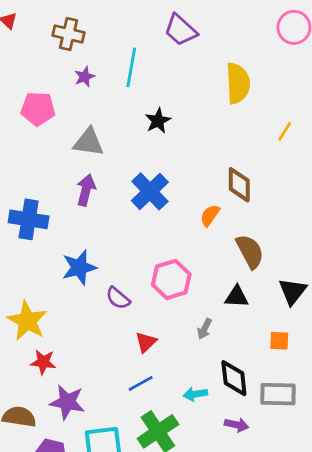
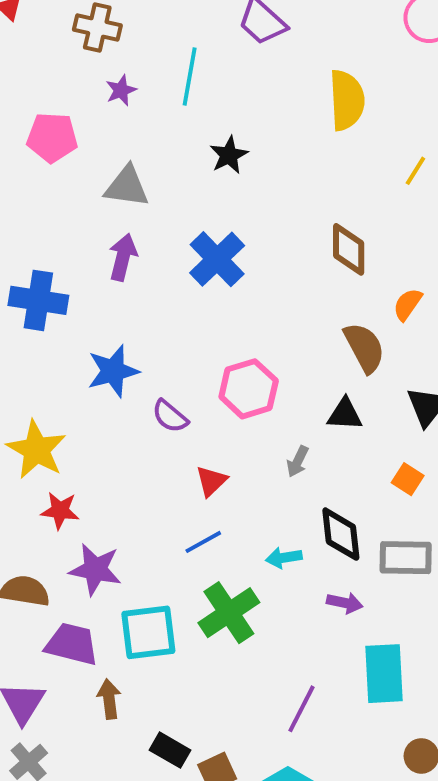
orange semicircle: (210, 215) -> (408, 304), moved
orange square: (279, 341) -> (408, 479), turned 30

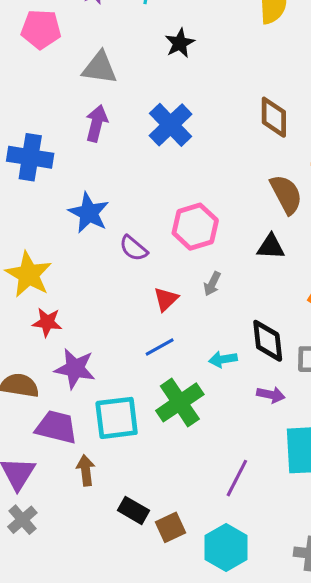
blue star: (113, 371) -> (89, 213), turned -30
gray arrow: (298, 461) -> (212, 284), moved

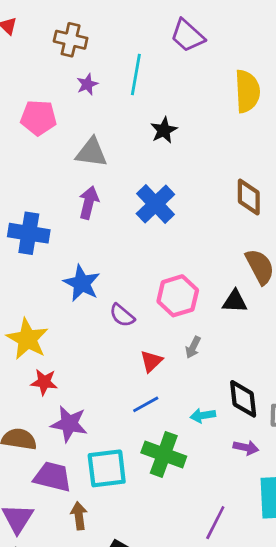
black triangle: (271, 247) -> (235, 301), moved
green cross: (180, 402) -> (164, 454), turned -36

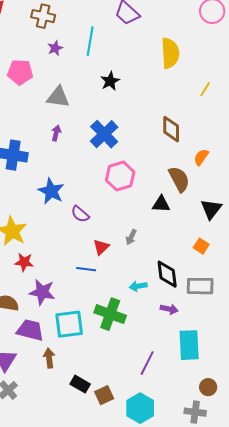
purple arrow: (89, 203) -> (56, 133), size x0.7
pink hexagon: (178, 296) -> (120, 176), moved
blue line: (146, 404) -> (86, 269), moved, turned 36

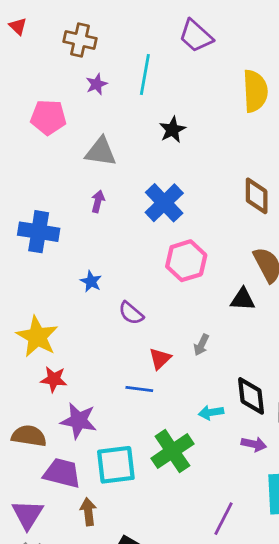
blue star: (51, 191) -> (91, 281), size x0.6
green cross: (110, 314) -> (172, 451), turned 36

